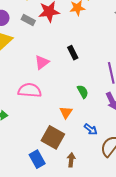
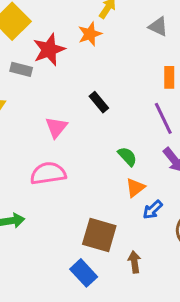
orange triangle: (66, 112) -> (135, 188), moved, turned 32
blue arrow: (91, 129) -> (153, 210), turned 112

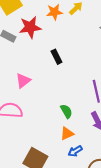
orange star: (90, 34) -> (54, 12), moved
black rectangle: (99, 102) -> (57, 57), moved

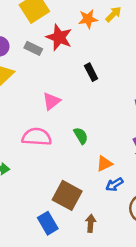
red star: (30, 27) -> (59, 37), turned 30
green semicircle: (66, 111) -> (81, 136), moved

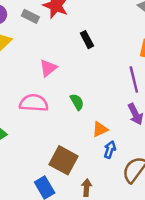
blue arrow: (114, 184) -> (110, 150), turned 140

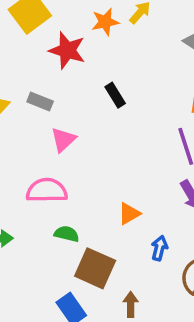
gray rectangle: (30, 16) -> (40, 102), moved
green semicircle: (77, 102) -> (67, 234), moved, turned -42
orange triangle: (100, 129) -> (129, 214), moved

